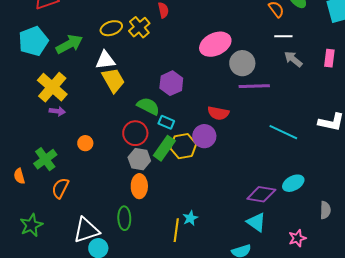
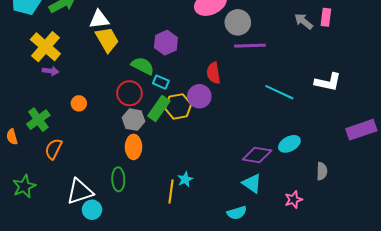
gray arrow: (293, 59) -> (304, 21), moved
red semicircle: (218, 113) -> (214, 73), turned 70

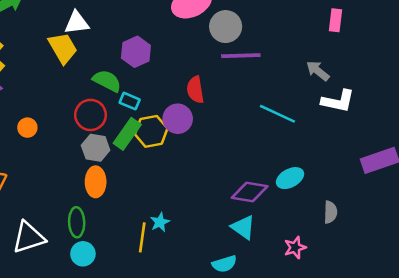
white triangle: (99, 19) -> (77, 23), moved
gray arrow: (304, 21) -> (318, 71), moved
cyan circle: (92, 210) -> (83, 254), moved

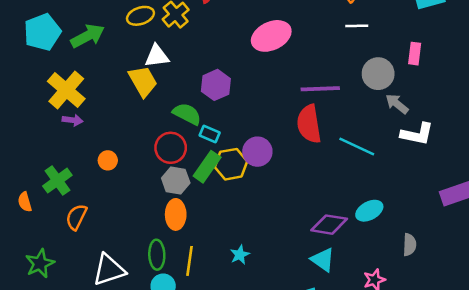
gray circle: (226, 27) -> (378, 74), moved
red semicircle: (195, 90) -> (309, 124), moved, size x1.4
yellow line: (142, 237) -> (189, 261), moved

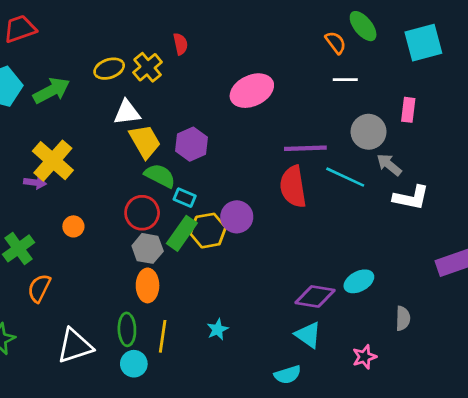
yellow trapezoid: (143, 81) -> (145, 141), moved
yellow cross: (66, 90) -> (53, 161), moved
cyan line: (357, 147) -> (345, 177), moved

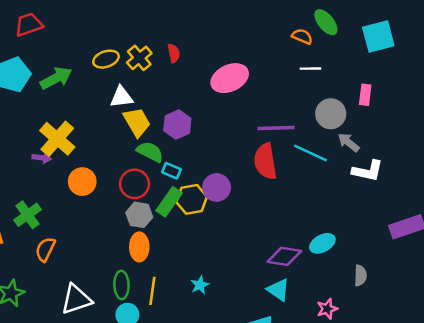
orange semicircle: (336, 43) -> (302, 36), turned -30
red semicircle: (180, 44) -> (174, 53), moved
orange circle: (73, 226) -> (82, 182), moved, size x1.5

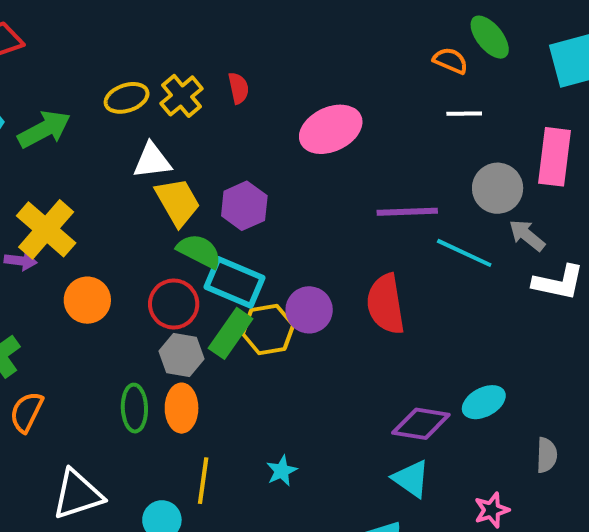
pink rectangle: (365, 95) -> (554, 157), size x1.6
red semicircle: (265, 161) -> (386, 304), moved
cyan rectangle: (171, 171) -> (235, 282), size x1.8
green ellipse: (121, 285) -> (134, 408), moved

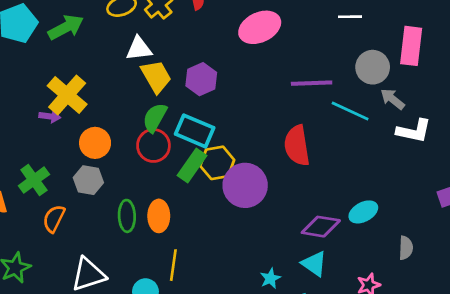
green semicircle: (199, 251) -> (155, 118), moved, turned -88
purple circle: (309, 310) -> (245, 185), moved, size x1.4
gray hexagon: (182, 355) -> (88, 180), moved
cyan star: (282, 471) -> (270, 278), moved

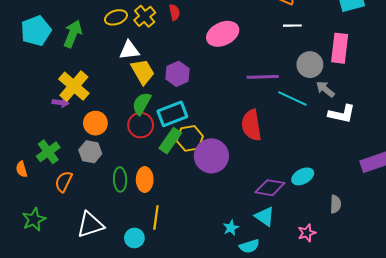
green arrow: (66, 27) -> (73, 34), turned -40
cyan rectangle: (195, 131) -> (172, 114), turned -44

